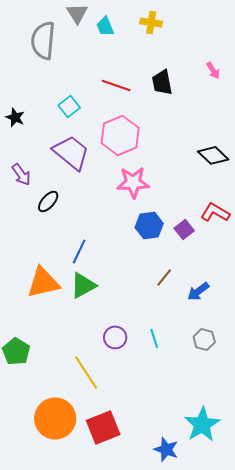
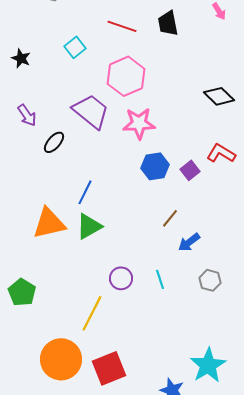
purple trapezoid: (71, 152) -> (91, 111), moved
blue arrow: (198, 291) -> (189, 242), moved
yellow line: (86, 372) -> (92, 313), turned 60

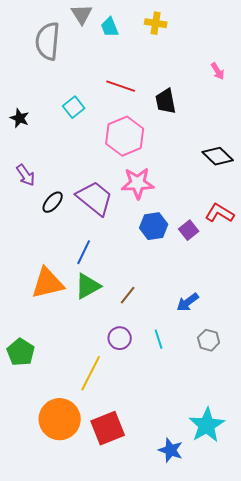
black trapezoid: (168, 23) -> (166, 101), moved
purple trapezoid: (91, 111) -> (95, 198), moved
brown line: (170, 218) -> (128, 295), moved

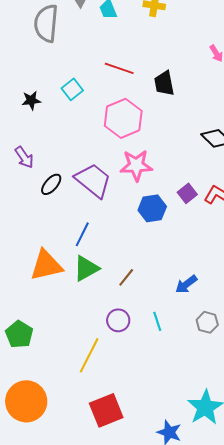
black star: (20, 118) -> (31, 100), moved, turned -30
purple square: (189, 230) -> (187, 193), moved
orange circle: (60, 419) -> (26, 401), moved

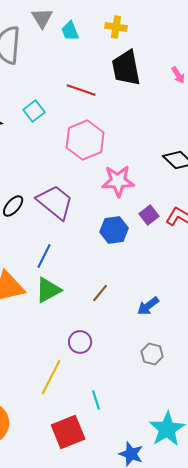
black trapezoid: (164, 83) -> (126, 68), moved, size x1.4
pink star: (136, 165) -> (118, 181), moved
brown line: (126, 277) -> (100, 293), moved
cyan line: (157, 321) -> (96, 400), moved
gray hexagon: (207, 322) -> (152, 354), moved

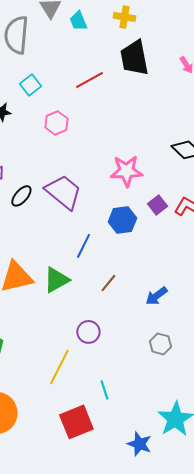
red line: (81, 90) -> (89, 80), turned -48
cyan square: (34, 111) -> (30, 85), moved
pink hexagon: (85, 140) -> (56, 123), moved, size x0.6
blue line: (44, 256) -> (83, 246), moved

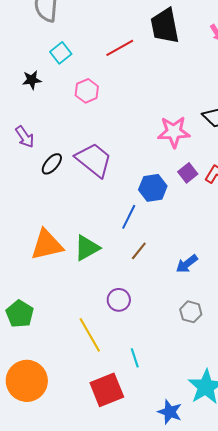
pink star: (126, 171) -> (174, 132), moved
blue line: (83, 246) -> (129, 217), moved
yellow line: (59, 367) -> (90, 335), turned -57

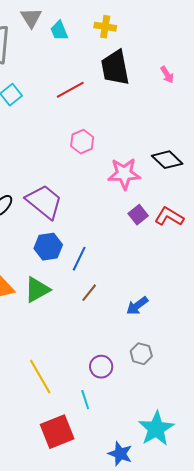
pink hexagon: (87, 91) -> (82, 142), moved
blue hexagon: (153, 188) -> (48, 247), moved
purple circle: (119, 300) -> (101, 367), moved

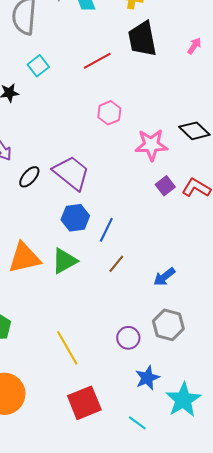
pink arrow: (167, 75) -> (194, 46), turned -114
gray hexagon: (141, 354) -> (168, 325), size x1.4
cyan line: (85, 400) -> (137, 423), moved, turned -36
blue star: (120, 454) -> (147, 378), moved, turned 30

